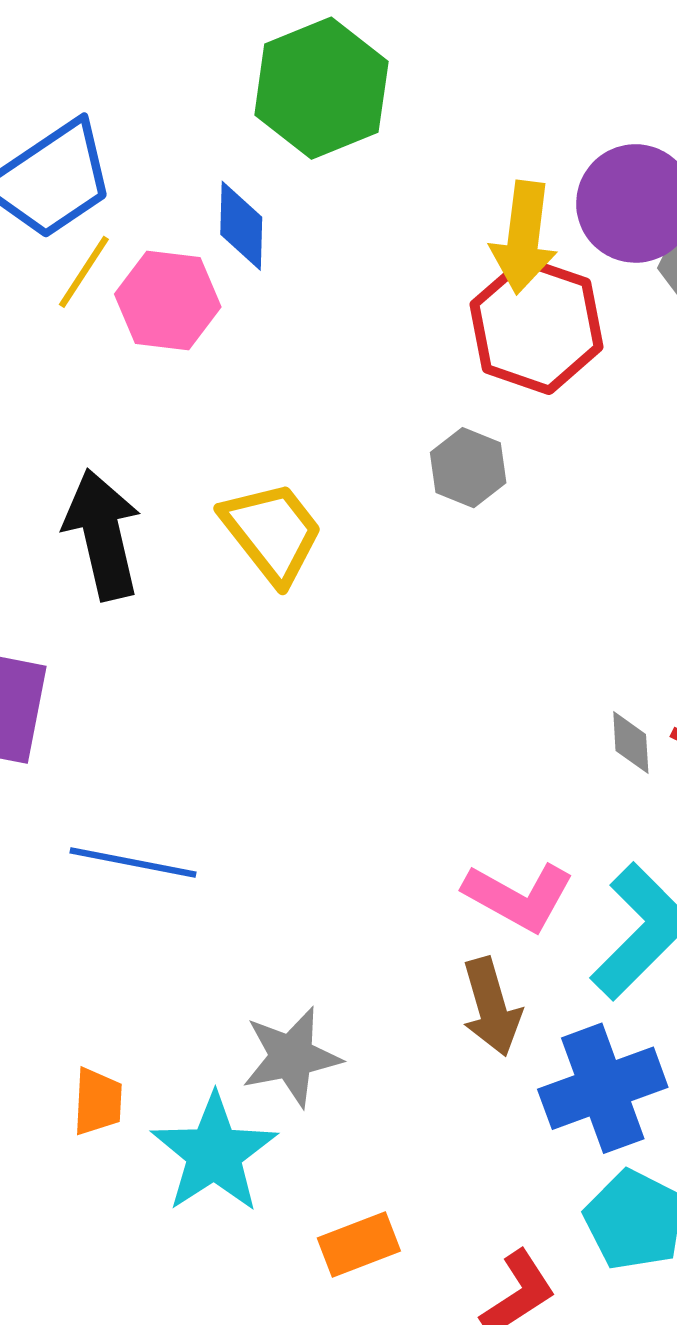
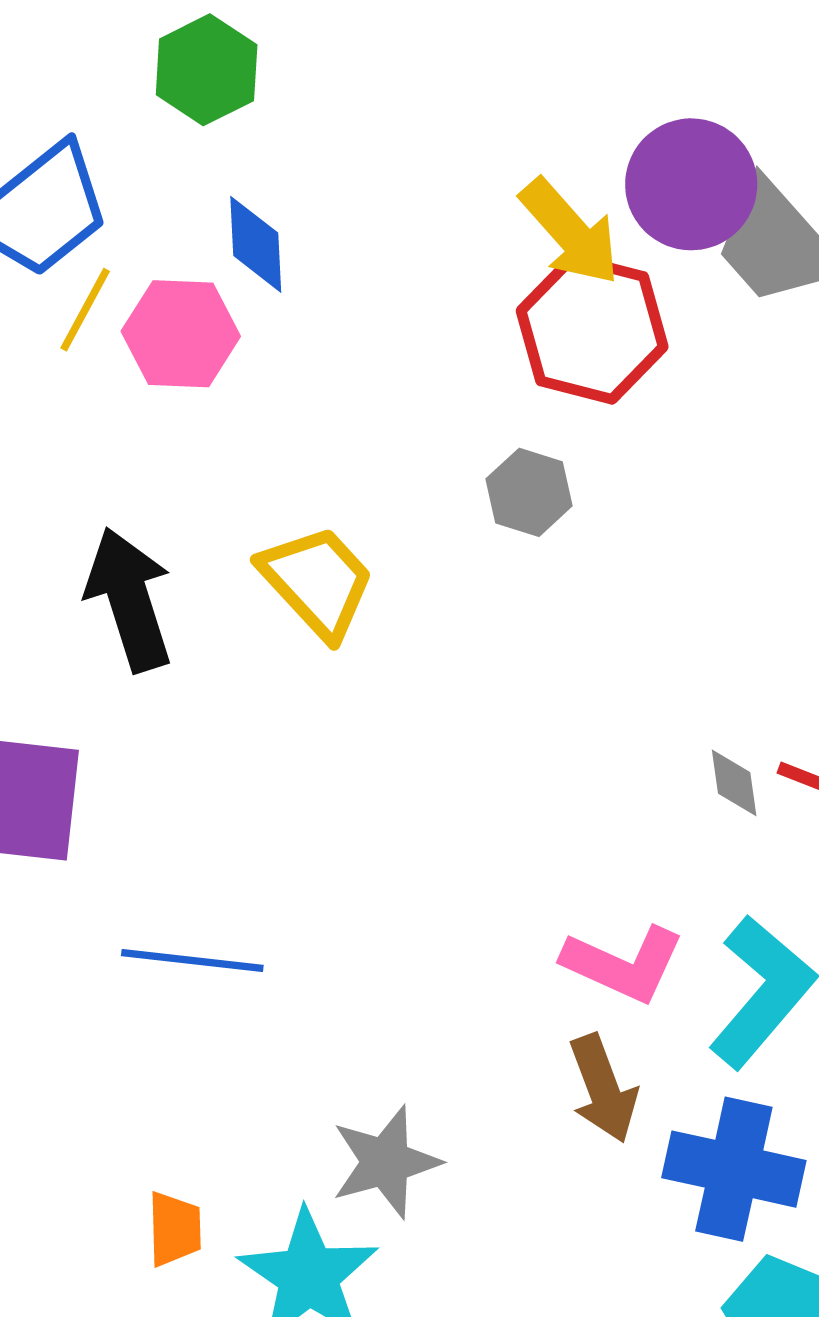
green hexagon: (321, 88) -> (207, 70), moved, size x0.7
yellow arrow: (524, 237) -> (570, 232), turned -44
blue cross: (603, 1088) -> (734, 1169), turned 37

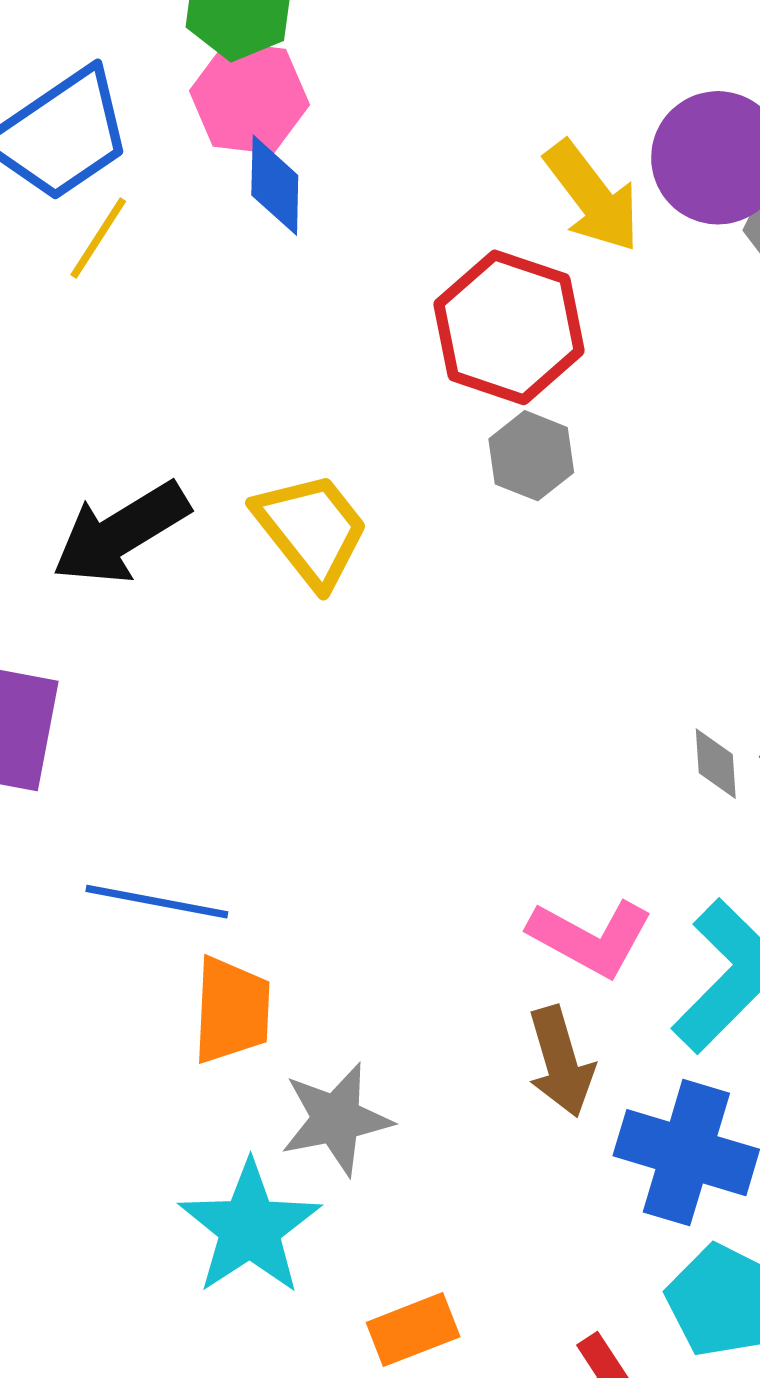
red hexagon: (592, 329) -> (509, 327), moved
pink hexagon: (181, 334) -> (249, 98), moved
black arrow: (129, 599) -> (121, 533), turned -108
orange trapezoid: (175, 1229) -> (232, 1010), moved, size x1.4

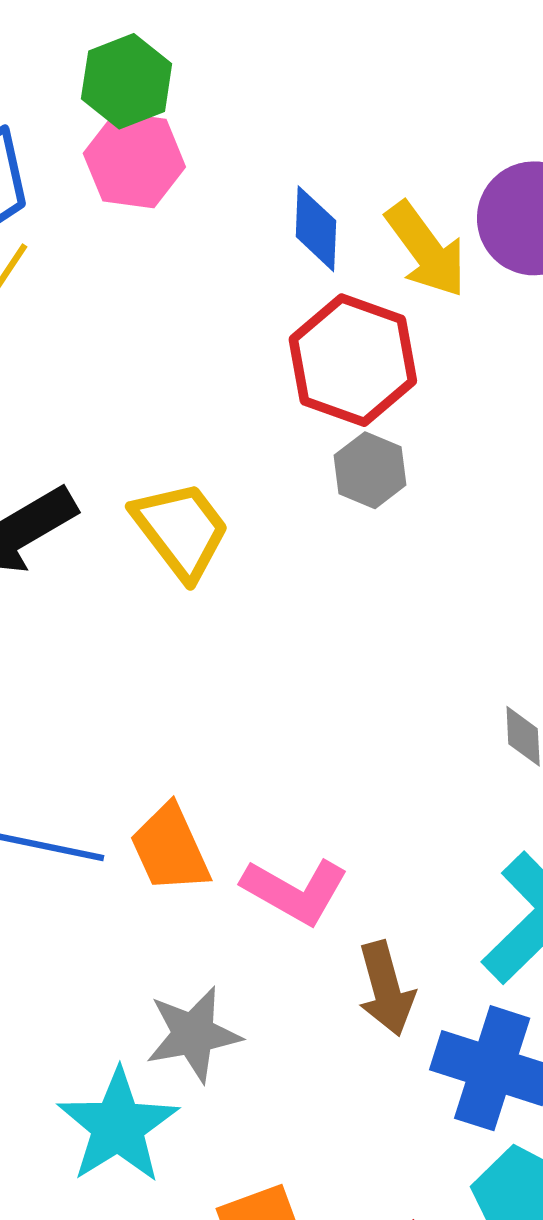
blue diamond: (275, 185) -> (316, 229), moved
pink L-shape: (591, 938) -> (295, 891), moved
orange trapezoid: (232, 1010) -> (170, 848), moved, turned 152

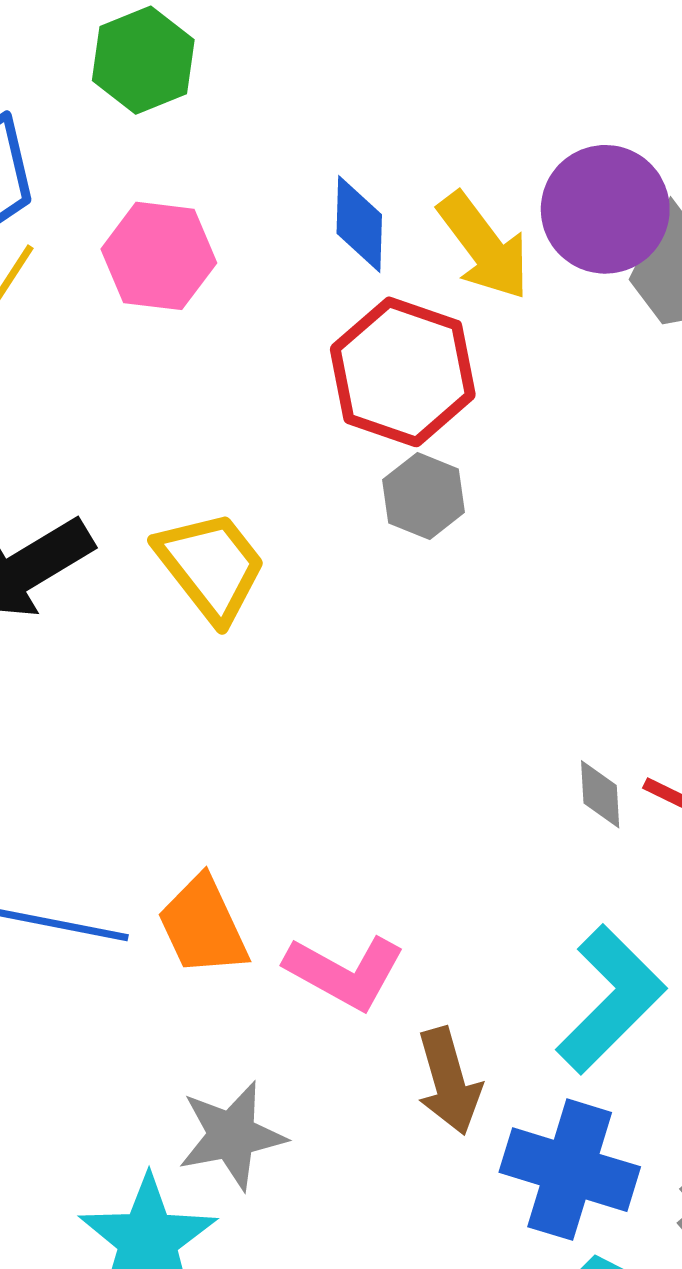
pink hexagon: (134, 160) -> (159, 256), moved

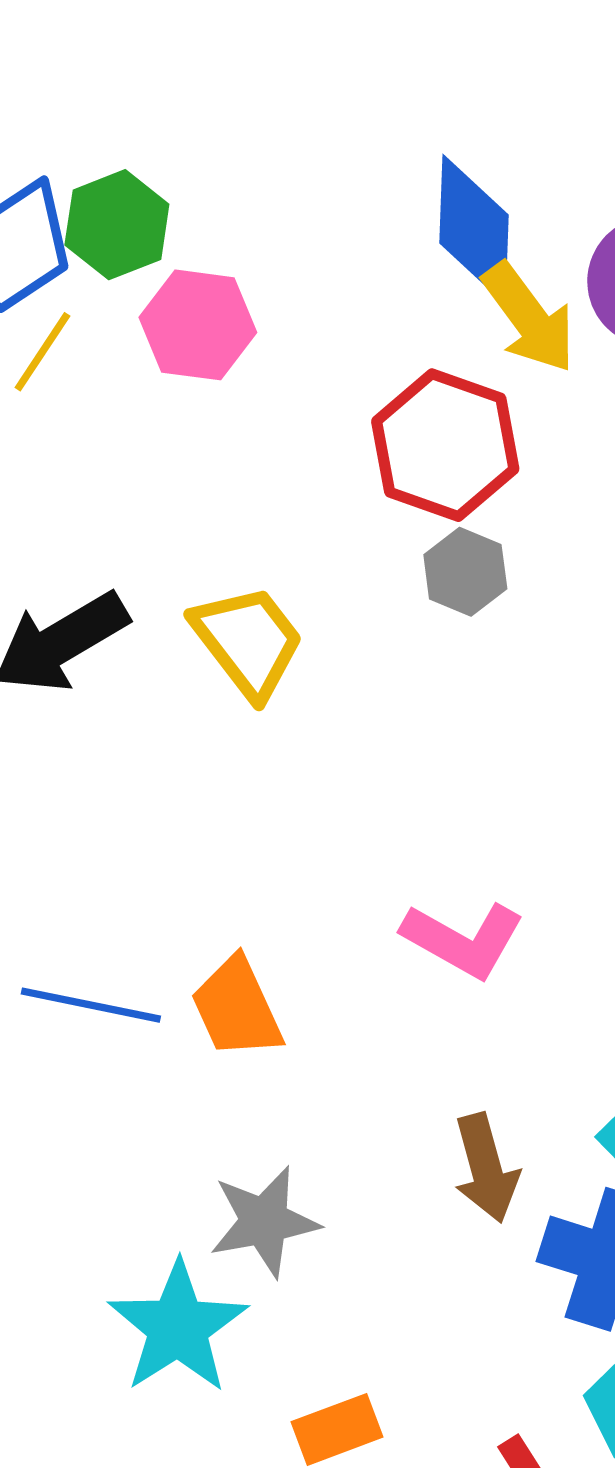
green hexagon: (143, 60) -> (117, 225), moved
blue diamond: (359, 224) -> (474, 229), moved, size x1.5
pink L-shape: (345, 972) -> (463, 940), moved

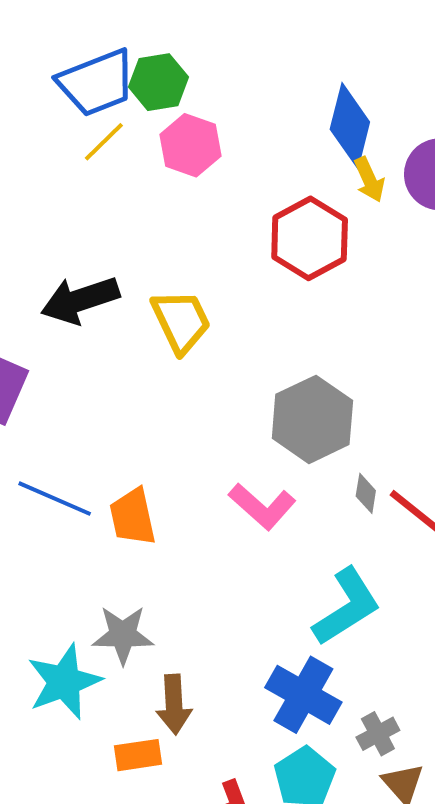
yellow arrow: (529, 318) -> (369, 180), size x0.7
gray hexagon: (465, 572) -> (312, 419), moved, size x1.8
brown arrow: (486, 1168) -> (174, 704), moved

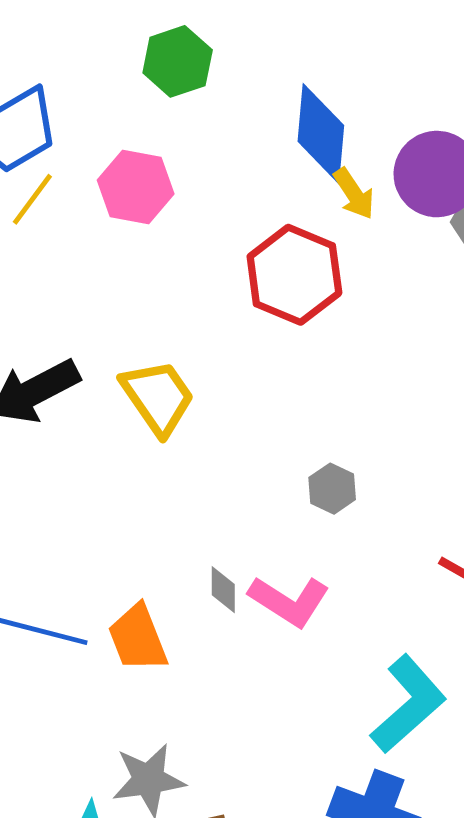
green hexagon: (159, 82) -> (178, 61), moved
gray hexagon: (312, 419) -> (332, 489), size x0.5
gray diamond: (366, 493) -> (223, 590), moved

